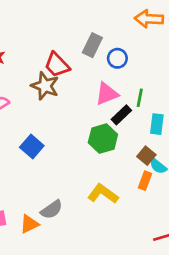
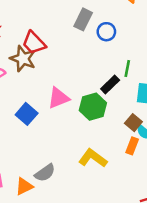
red trapezoid: (57, 65) -> (34, 43), moved
brown star: (45, 86) -> (23, 59), moved
pink triangle: (107, 94) -> (58, 98), moved

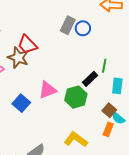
blue circle: (106, 32) -> (83, 28), moved

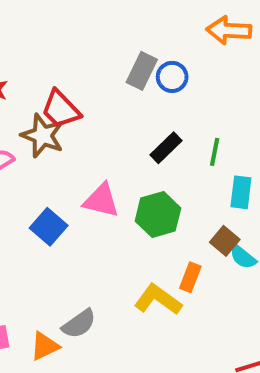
black rectangle: (90, 79) -> (166, 148), moved
pink triangle: (48, 90) -> (101, 200), turned 36
orange rectangle: (108, 129) -> (190, 277), moved

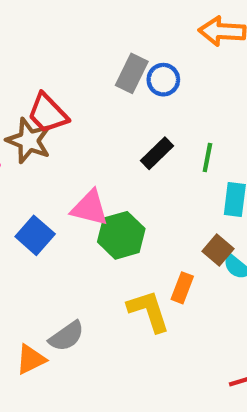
green hexagon: (158, 215) -> (121, 235), moved
yellow L-shape: (158, 300) -> (149, 311), turned 36

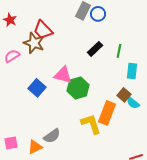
orange rectangle: (182, 288) -> (107, 113), size x1.6

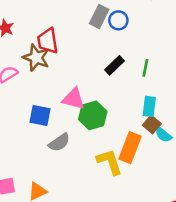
red trapezoid: (43, 30) -> (48, 41), turned 35
cyan rectangle: (132, 71) -> (149, 106), moved
blue square: (37, 88) -> (40, 115), turned -30
gray semicircle: (52, 136) -> (59, 142), moved

